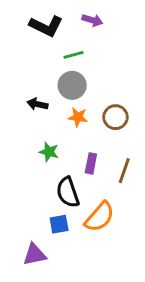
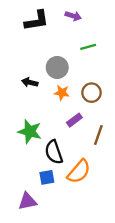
black L-shape: (46, 26) -> (37, 21), turned -35
green line: (74, 55) -> (88, 47), moved
green star: (49, 152) -> (30, 132), moved, size x1.5
purple rectangle: (91, 163) -> (74, 120), moved, turned 42

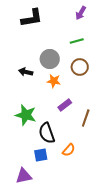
purple arrow: (73, 16) -> (81, 13), moved, turned 104
brown circle: (92, 93) -> (80, 67), moved
orange semicircle: (79, 172) -> (69, 150), size x0.6

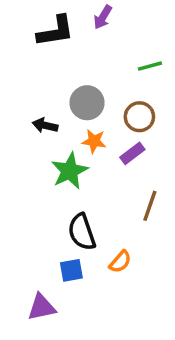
purple arrow: (81, 13) -> (103, 17), moved
green line: (77, 41) -> (150, 66), moved
purple rectangle: (65, 105) -> (132, 153), moved
green star: (26, 115) -> (70, 171), moved, turned 30

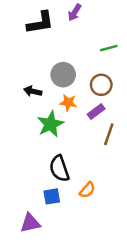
brown line: (150, 206) -> (109, 134), moved

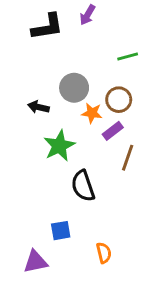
orange star: (68, 103) -> (92, 113), moved
black semicircle: (59, 169) -> (83, 186), moved
orange semicircle: (87, 190) -> (104, 253), moved, turned -54

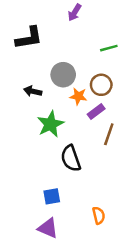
black L-shape: (47, 27) -> (29, 38), moved
orange semicircle: (104, 253) -> (99, 215), moved
purple triangle: (35, 262) -> (48, 228), moved, turned 35

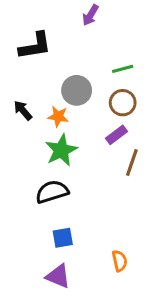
green line: (109, 48) -> (123, 69), moved
black arrow: (33, 91) -> (23, 110), moved, turned 36
orange star: (78, 96) -> (58, 116), moved
black semicircle: (71, 158) -> (52, 192), moved, turned 92

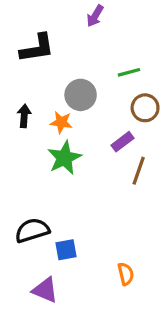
brown circle: (123, 103) -> (145, 108), moved
black arrow: (23, 110) -> (24, 116), turned 45
black semicircle: (52, 192) -> (32, 230), moved
purple triangle: (58, 276) -> (45, 290), moved

